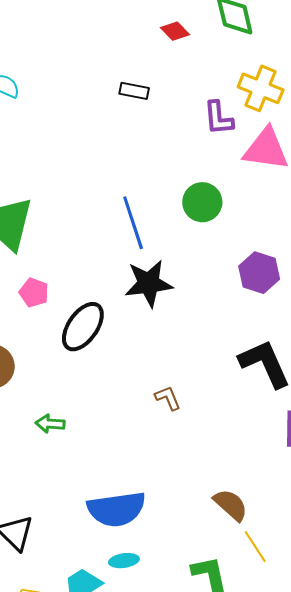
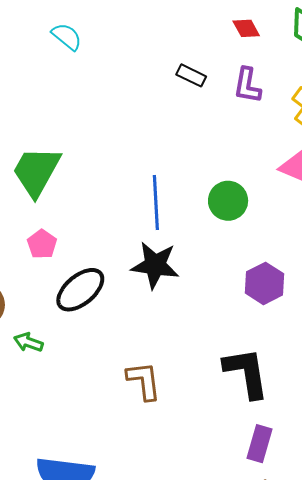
purple L-shape: (218, 118) -> (247, 85), moved
brown L-shape: (168, 398) -> (144, 381), size x1.5
green arrow: (50, 424) -> (28, 342), moved

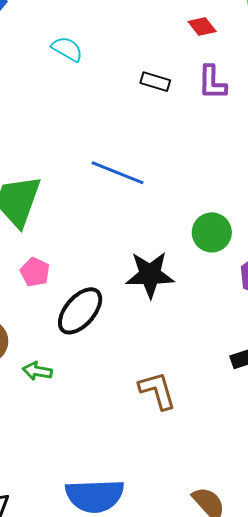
cyan semicircle: (67, 36) -> (67, 49), moved
green circle: (228, 201) -> (212, 232), moved
blue line: (156, 202) -> (118, 173), moved, turned -56

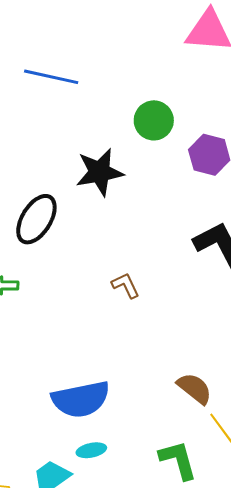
brown L-shape: (157, 391) -> (126, 285), size x0.7

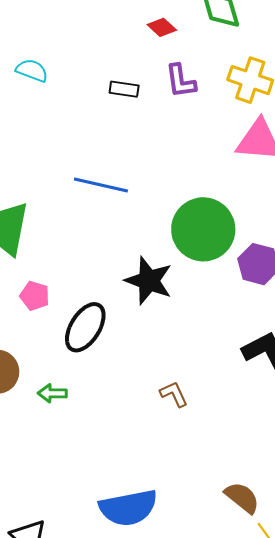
green circle: (154, 120) -> (203, 229), size x1.6
black star: (100, 172) -> (149, 281), turned 30

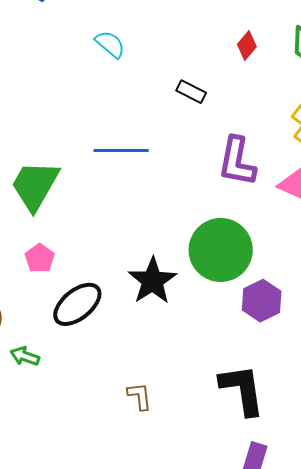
red diamond: (162, 27) -> (247, 45), turned 68
purple L-shape: (181, 81) -> (237, 161), moved, size x1.4
blue line: (101, 185) -> (121, 151), moved, turned -32

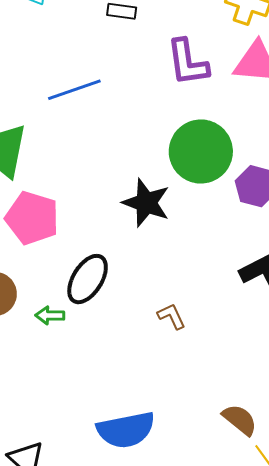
pink pentagon: (40, 258) -> (32, 218), size x1.8
black ellipse: (77, 304) -> (88, 279), moved

